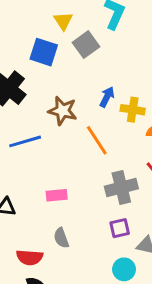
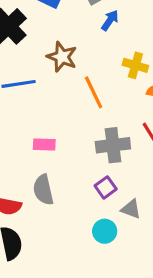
blue arrow: (107, 97) -> (110, 20), moved
purple square: (120, 228) -> (106, 187), turned -30
gray semicircle: (61, 238) -> (43, 190), size x1.4

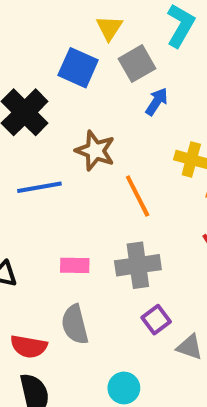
gray cross: (113, 145) -> (138, 265), moved
cyan circle: (105, 231) -> (124, 388), moved

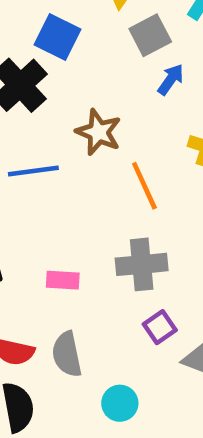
blue square: (78, 68) -> (58, 37), moved
pink rectangle: (75, 265) -> (63, 280), moved
gray semicircle: (75, 325) -> (67, 354), moved

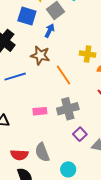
blue square: (58, 37) -> (27, 16), moved
blue arrow: (171, 79) -> (49, 31), moved
pink rectangle: (63, 280) -> (40, 111), moved

